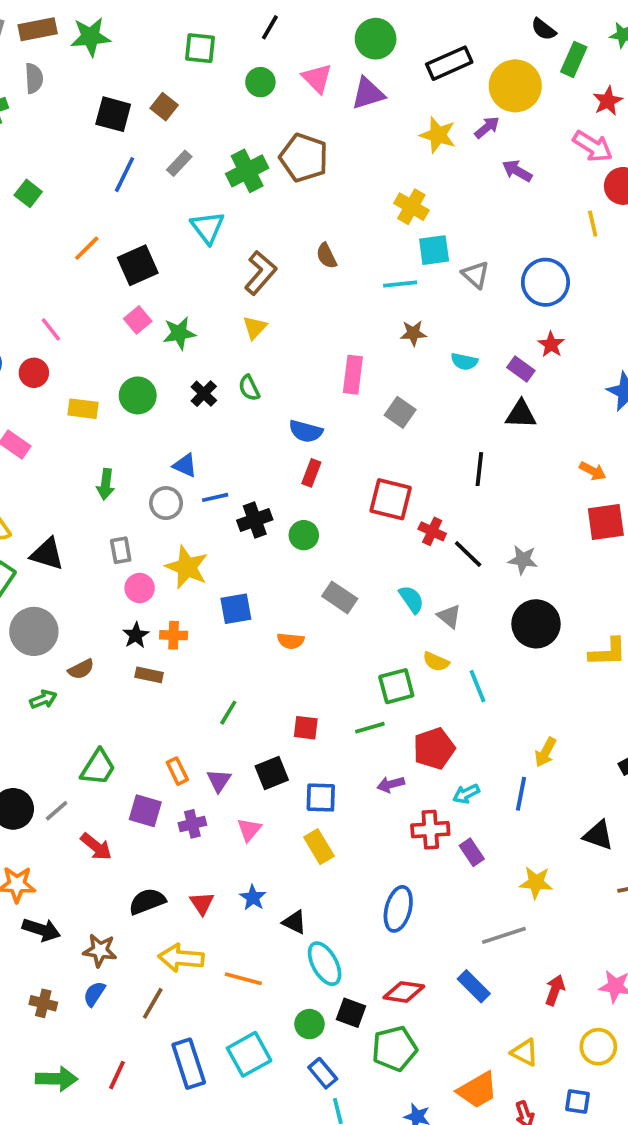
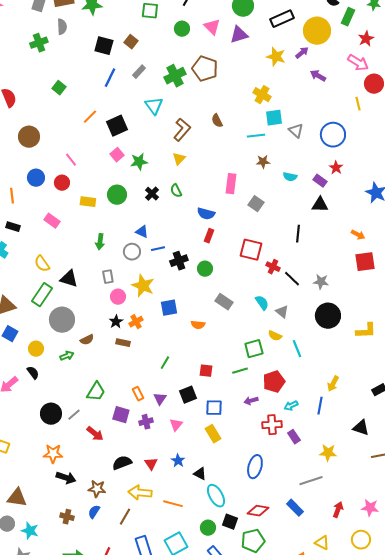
orange cross: (174, 635) -> (136, 322), turned -32

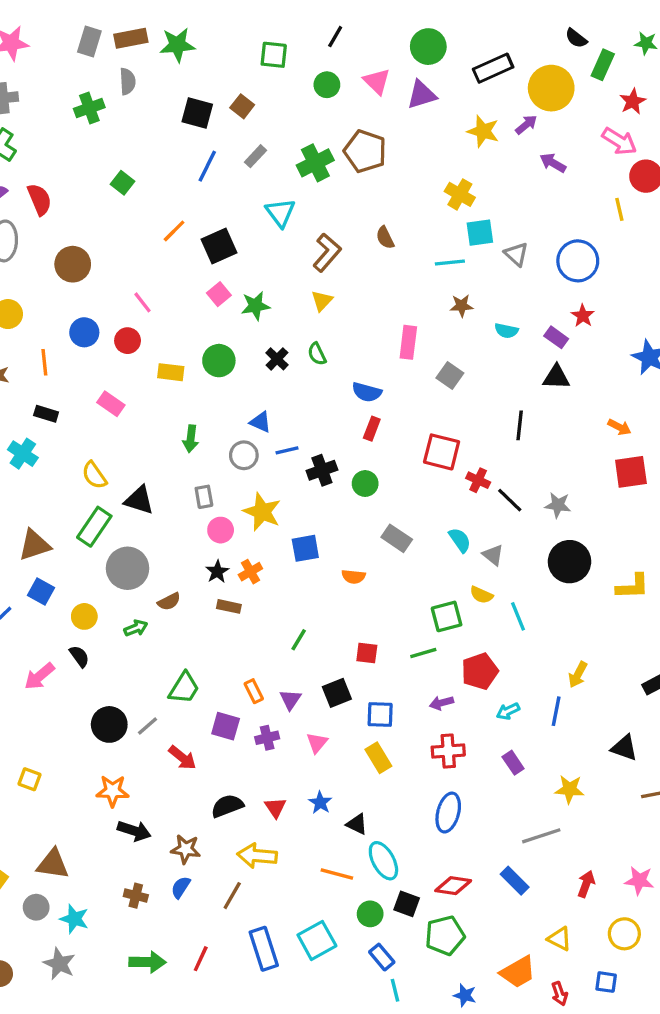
red cross: (272, 425) -> (448, 751), moved
orange line: (173, 504) -> (337, 874), moved

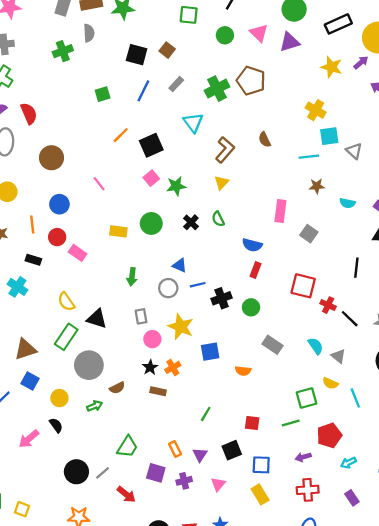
green square: (123, 183) -> (103, 94), moved, turned 35
red circle: (128, 341) -> (57, 237), moved

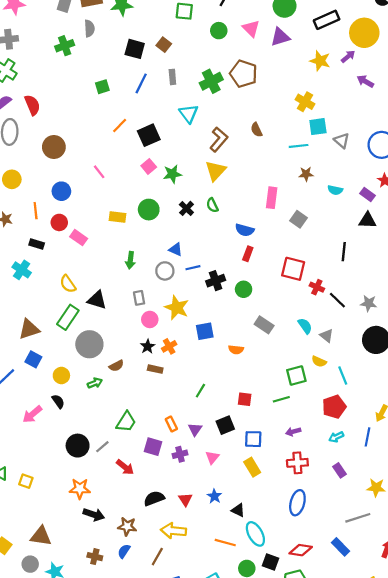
gray rectangle: (176, 84) -> (172, 77), turned -48
yellow triangle: (222, 183) -> (216, 171), size x1.5
red pentagon: (329, 435) -> (334, 407), moved

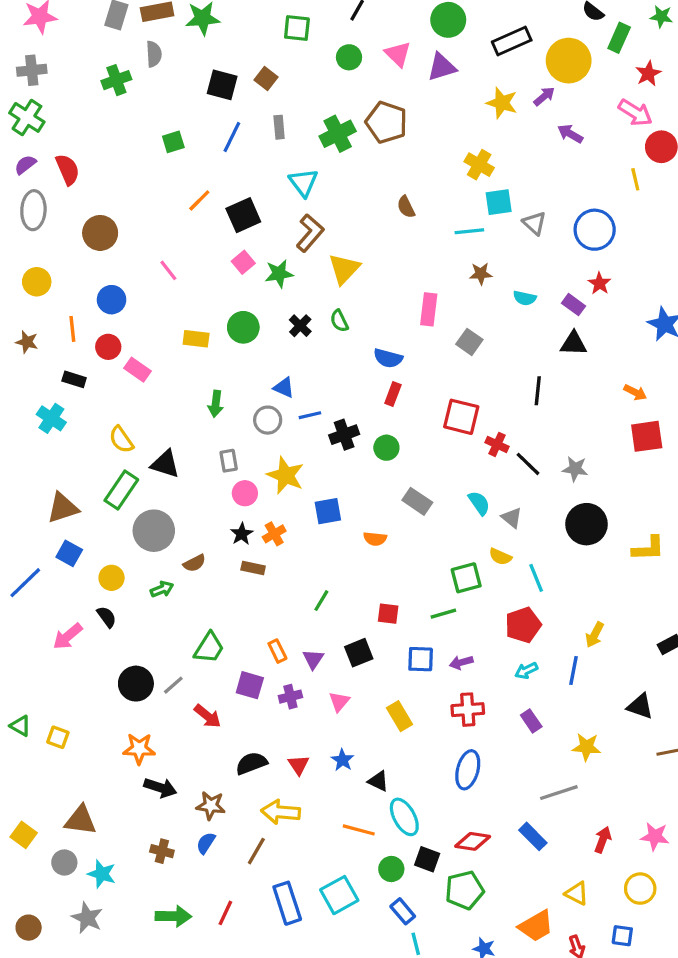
brown L-shape: (219, 139) -> (310, 233), moved
blue square: (253, 439) -> (421, 659), moved

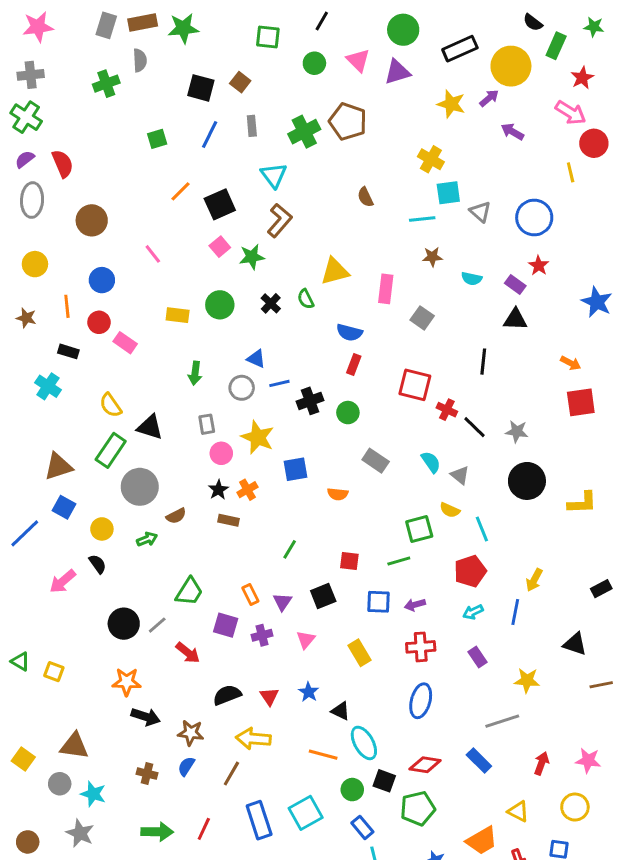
yellow triangle: (344, 269) -> (335, 271), moved, turned 32

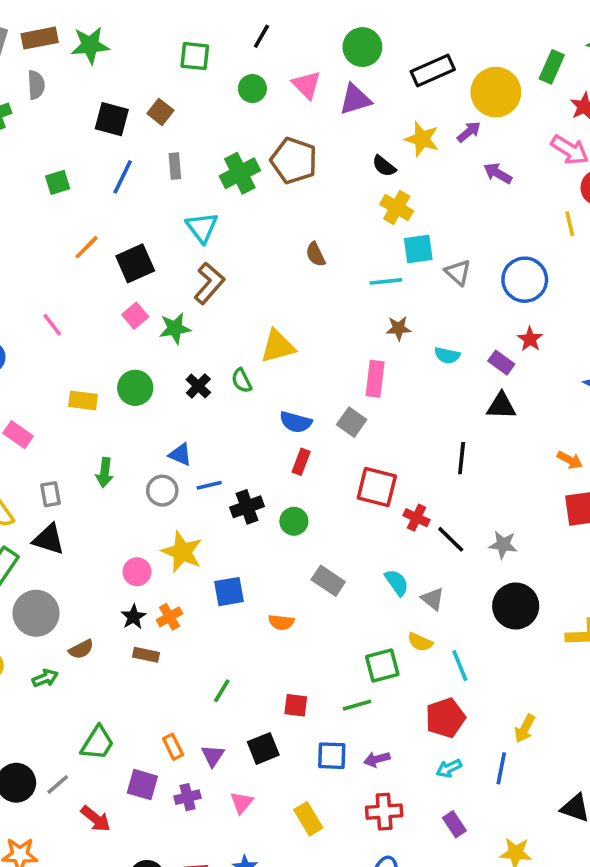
black semicircle: (533, 22) -> (384, 166), moved
pink rectangle: (386, 289) -> (375, 379), moved
gray square: (422, 318) -> (352, 422), moved
gray rectangle: (207, 424) -> (50, 494), moved

